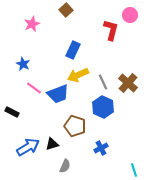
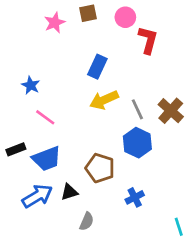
brown square: (66, 10) -> (88, 13), turned 32
pink circle: (130, 15) -> (125, 17), moved
pink star: (32, 24) -> (55, 23), moved
blue trapezoid: (58, 94) -> (47, 159), moved
black rectangle: (12, 112) -> (16, 149), turned -48

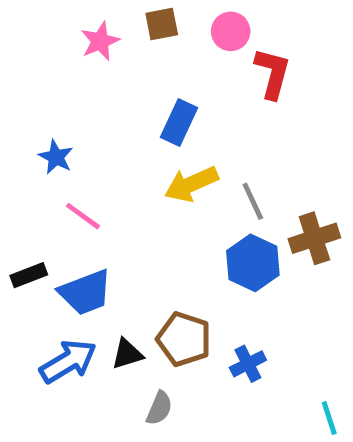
brown cross: (171, 111) -> (314, 238), moved, turned 30
brown pentagon: (100, 168) -> (184, 339), moved

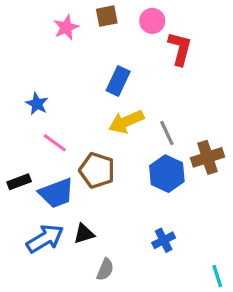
brown pentagon: (184, 339) -> (97, 170), moved

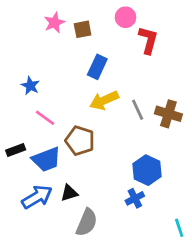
brown square: (107, 16) -> (83, 29), moved
brown cross: (207, 157) -> (168, 114), moved, turned 35
blue hexagon: (167, 174) -> (147, 170), moved
gray semicircle: (105, 269) -> (87, 222), size x1.5

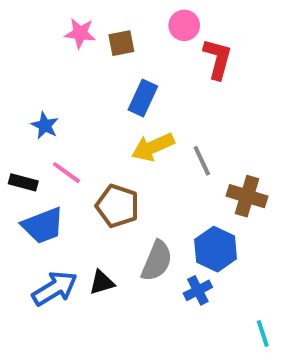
pink star: (54, 23) -> (80, 33), turned 30
brown cross: (168, 114) -> (247, 196), moved
black rectangle: (16, 150) -> (23, 182), moved, turned 36
blue trapezoid: (46, 159) -> (43, 226), moved
gray semicircle: (87, 222) -> (157, 261), moved

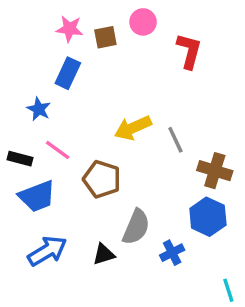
pink circle: (184, 25) -> (143, 22), moved
blue rectangle: (143, 98) -> (68, 73), moved
blue hexagon: (216, 249) -> (208, 217), moved
black triangle: (102, 282) -> (104, 254), moved

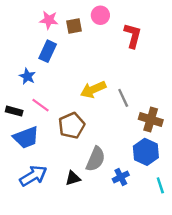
brown pentagon: (102, 179) -> (72, 125), turned 30
cyan line: (228, 290) -> (160, 185), moved

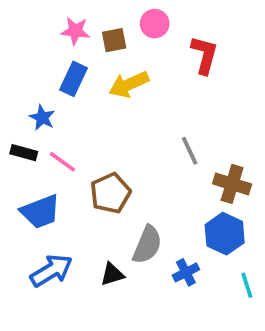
yellow arrow: (93, 90) -> (129, 84), moved
black rectangle: (14, 111) -> (24, 153), moved

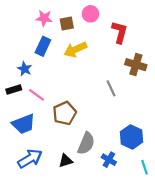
black rectangle: (24, 153) -> (14, 89), turned -32
brown cross: (232, 184) -> (136, 65), moved
blue cross: (186, 272) -> (109, 160), turned -32

